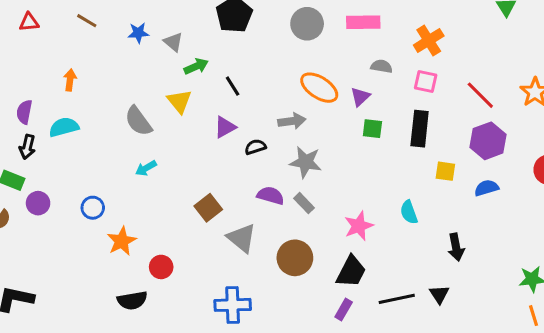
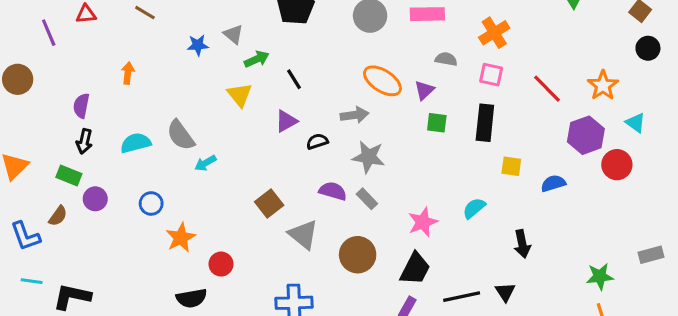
blue star: (138, 33) -> (198, 45), moved
gray semicircle: (138, 121) -> (181, 135), moved
cyan semicircle: (64, 127) -> (136, 143), moved
purple hexagon: (488, 141) -> (586, 135), moved
cyan semicircle: (409, 212) -> (474, 208), turned 70

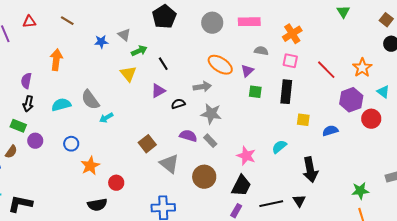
orange arrow: (128, 73) -> (56, 60), size x1.5
pink star: (423, 222) -> (246, 156), turned -30
black arrow: (522, 244) -> (310, 170), size x1.4

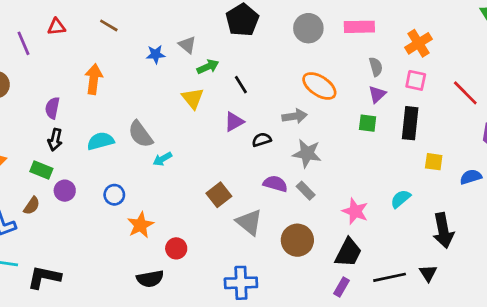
gray semicircle: (261, 51) -> (376, 67), turned 64
purple triangle: (247, 71) -> (377, 94), moved

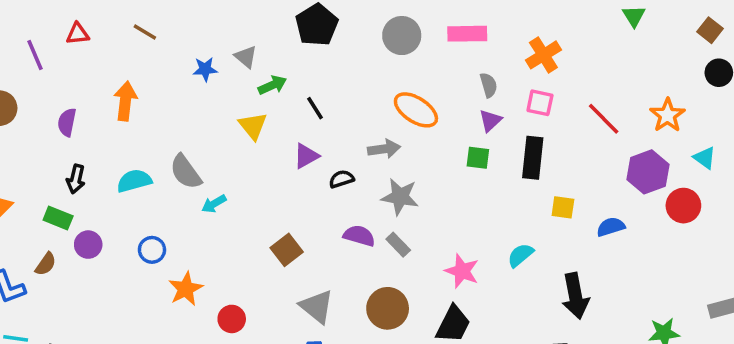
purple semicircle: (52, 108) -> (67, 122), moved
gray triangle: (249, 222) -> (317, 307), moved

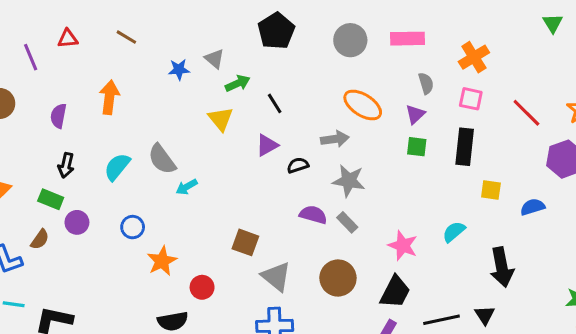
purple triangle: (490, 121) -> (415, 114), moved
cyan semicircle: (134, 181) -> (117, 167), turned -36
brown square: (287, 250) -> (245, 242), moved, turned -32

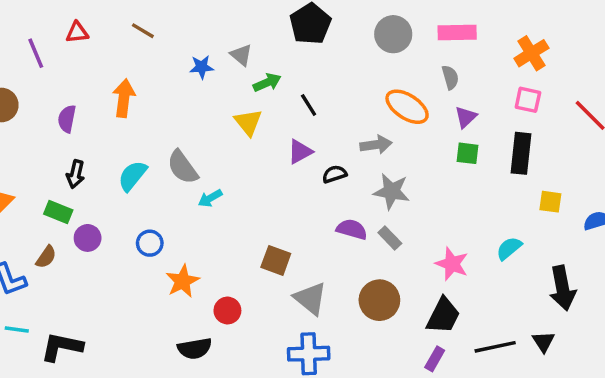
gray semicircle: (426, 83) -> (450, 77), moved

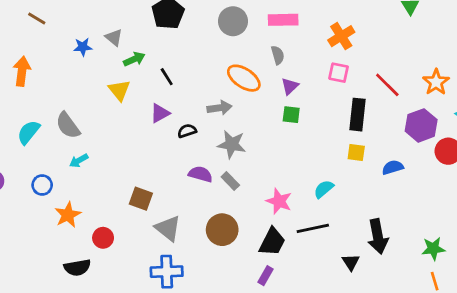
black rectangle: (521, 153) -> (358, 115), moved
cyan arrow: (210, 198) -> (79, 161), moved
black arrow: (562, 288) -> (378, 236), moved
black line: (495, 347) -> (313, 228), moved

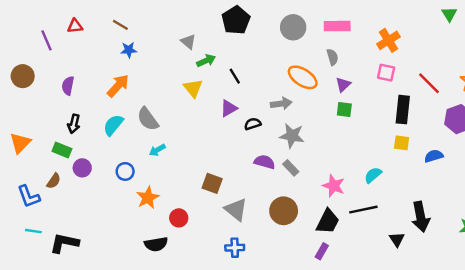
blue star: (83, 47) -> (129, 50), moved
orange arrow: (22, 71) -> (118, 86), moved, turned 35
blue cross: (167, 272) -> (235, 248), size x0.7

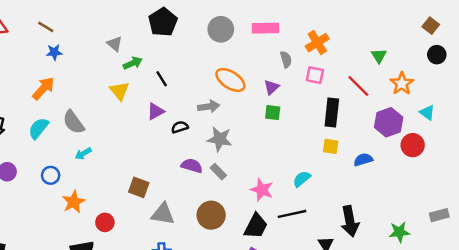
green triangle: (449, 14) -> (379, 56), moved
gray semicircle: (332, 57) -> (286, 59), moved
gray triangle: (236, 210) -> (163, 214), turned -30

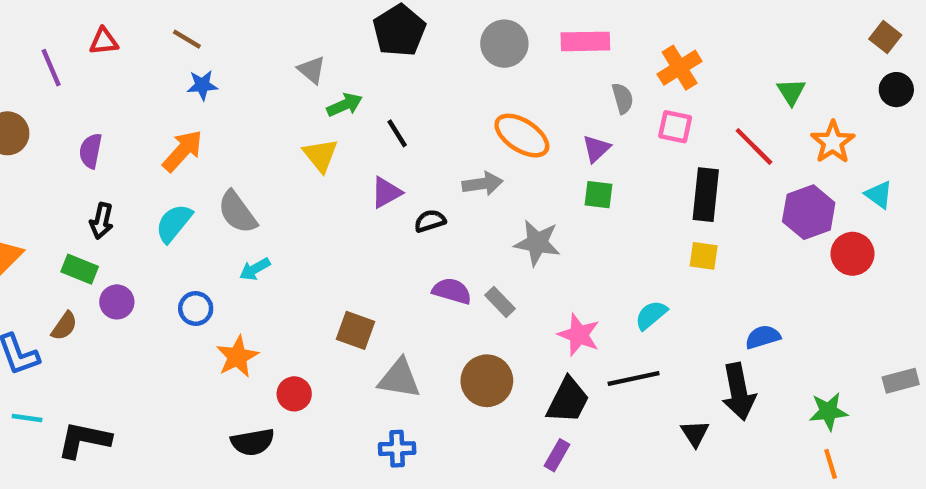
gray star: (220, 139) -> (537, 243), moved
blue semicircle: (363, 160) -> (763, 337), moved

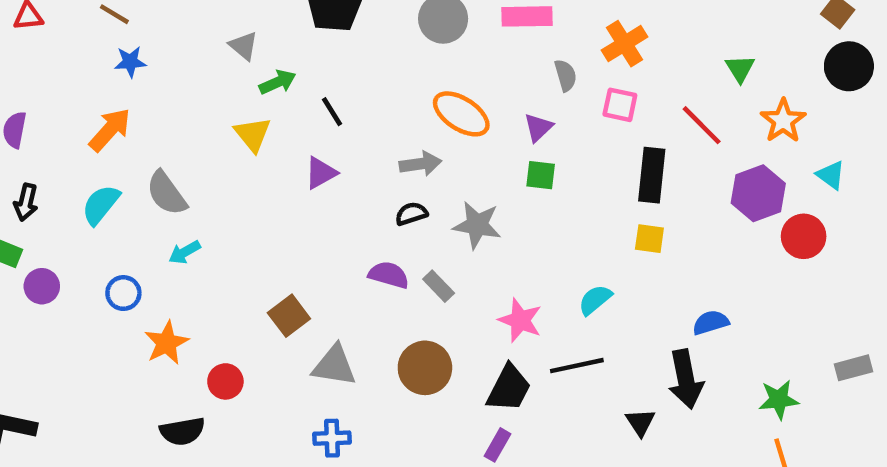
black circle: (896, 90) -> (849, 66), size x1.4
black semicircle: (430, 221) -> (411, 214), moved
brown square: (356, 330) -> (289, 316), turned 33

